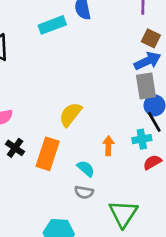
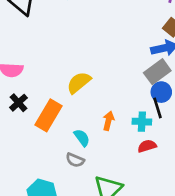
gray rectangle: (146, 86) -> (157, 72), turned 50

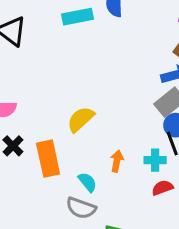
orange rectangle: (48, 115) -> (48, 159), turned -40
gray semicircle: (75, 160) -> (81, 208), size x1.4

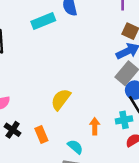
orange rectangle: (48, 159) -> (41, 134), size x0.6

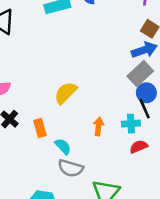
cyan semicircle: (75, 147) -> (63, 146), moved

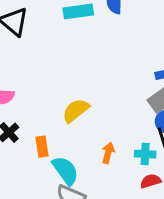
cyan semicircle: (63, 146) -> (65, 171), size x1.5

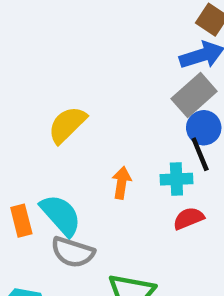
orange rectangle: (42, 147) -> (21, 221), moved

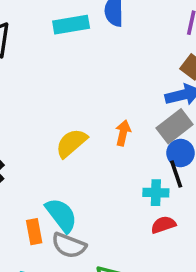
orange arrow: (122, 183) -> (123, 133), moved
orange rectangle: (21, 221) -> (34, 232), moved

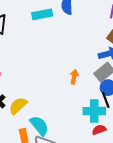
yellow semicircle: (71, 143) -> (18, 106), moved
cyan cross: (156, 193) -> (94, 111), size x1.5

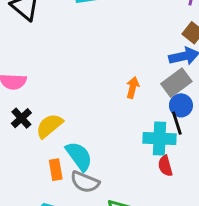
red semicircle: (99, 130) -> (165, 166), turned -88

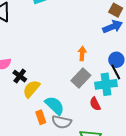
gray rectangle: (176, 83) -> (81, 78), moved
black cross: (21, 118) -> (20, 76), moved
red semicircle: (165, 166) -> (95, 104), moved

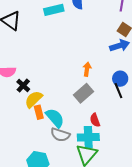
cyan cross: (106, 84) -> (88, 137), moved
orange rectangle: (41, 117) -> (39, 112), moved

